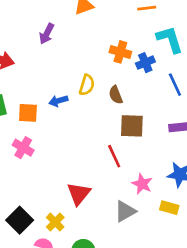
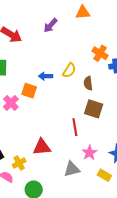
orange square: (28, 113) -> (29, 91), moved
red triangle: (79, 194) -> (42, 147), turned 30

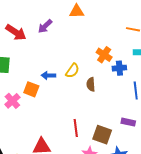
orange triangle: (83, 12) -> (77, 11), moved
purple arrow: (50, 25) -> (45, 26), moved
brown square: (94, 109) -> (102, 135), moved

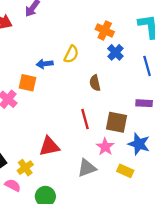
blue cross: (119, 68) -> (115, 52), moved, turned -32
brown semicircle: (91, 84) -> (95, 83), moved

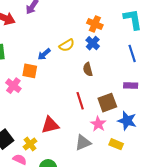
blue cross: (115, 52) -> (93, 43), moved
yellow semicircle: (71, 54) -> (67, 45), turned 35
blue arrow: (45, 64) -> (44, 54), turned -32
brown square: (116, 122) -> (107, 103), turned -30

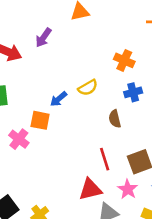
blue cross: (93, 43) -> (133, 92), moved, turned 32
red triangle: (50, 125) -> (90, 189), moved

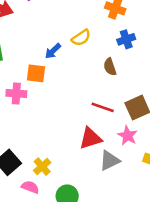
pink cross: (19, 139) -> (16, 93), turned -30
red line: (105, 159) -> (103, 107), turned -50

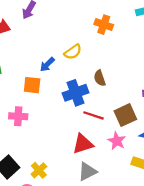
blue cross: (126, 39) -> (75, 93), moved, size x1.5
pink cross: (16, 93) -> (18, 116), moved
gray triangle: (110, 161) -> (87, 172), moved

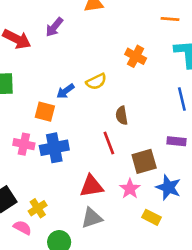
blue cross: (75, 93) -> (54, 148), moved
red line: (94, 115) -> (109, 143), moved, turned 42

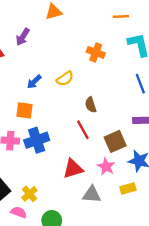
blue arrow: (65, 91) -> (34, 82), moved
yellow rectangle: (151, 217) -> (128, 189), turned -35
gray triangle: (92, 218) -> (92, 195), moved, turned 30

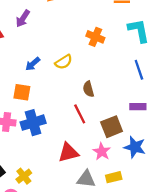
yellow rectangle: (128, 189) -> (114, 177), moved

